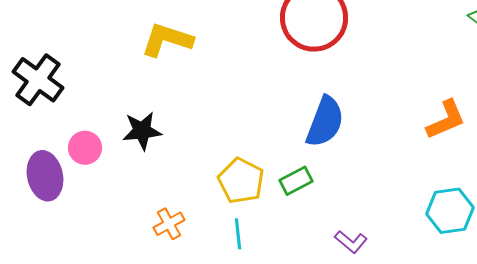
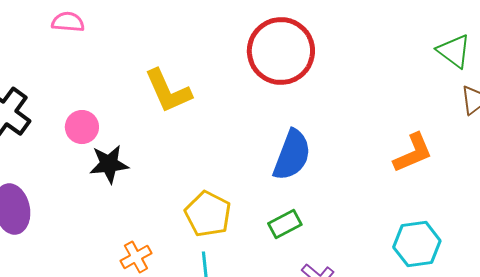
yellow L-shape: (167, 40) -> (168, 91), moved, turned -132
pink circle: (85, 148) -> (82, 127), moved
green rectangle: (296, 181) -> (285, 224), moved

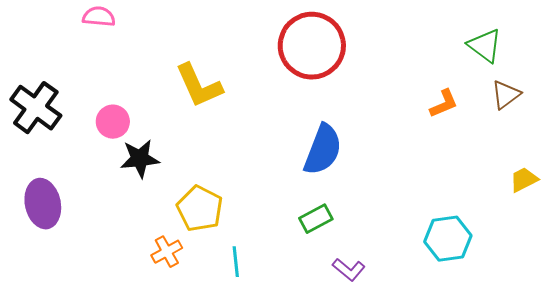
orange L-shape: (413, 153) -> (444, 104), moved, size x0.7
yellow pentagon: (208, 214) -> (200, 209), moved

